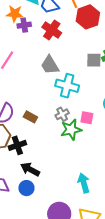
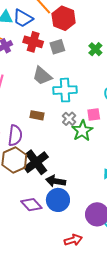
gray square: (94, 60) -> (57, 47), moved
brown rectangle: (30, 117) -> (37, 115), moved
black cross: (17, 145) -> (36, 162), size x1.4
blue circle: (26, 188) -> (58, 200), size x1.5

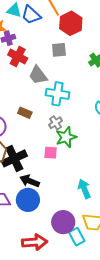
red cross: (33, 42) -> (18, 57), moved
pink square: (94, 114) -> (51, 153), moved
red arrow: (73, 240) -> (35, 242), size x1.4

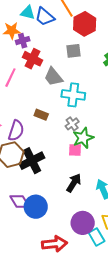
pink square: (51, 153) -> (75, 150), moved
black arrow: (30, 181) -> (74, 183), moved, turned 102
blue circle: (28, 200) -> (36, 207), moved

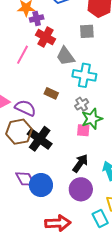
purple semicircle: (16, 131) -> (25, 108), turned -85
black cross: (32, 161) -> (40, 139), turned -30
purple circle: (83, 223) -> (81, 189), moved

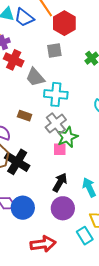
gray cross: (82, 104) -> (56, 123), size x1.5

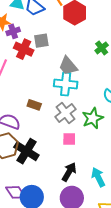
gray square: (54, 50) -> (41, 41), moved
gray trapezoid: (35, 77) -> (68, 66), moved
green star: (67, 137) -> (93, 118), moved

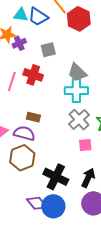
red cross: (24, 49) -> (33, 75), moved
brown rectangle: (34, 105) -> (33, 117), moved
black cross: (26, 151) -> (56, 177), moved

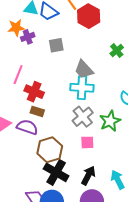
red cross: (33, 75) -> (34, 92), moved
brown hexagon: (22, 158) -> (50, 150), moved

